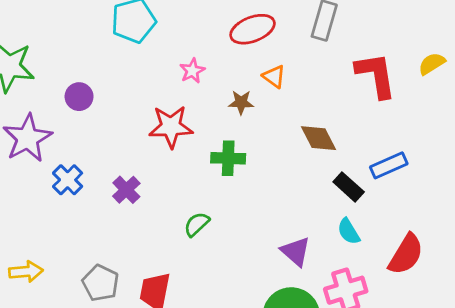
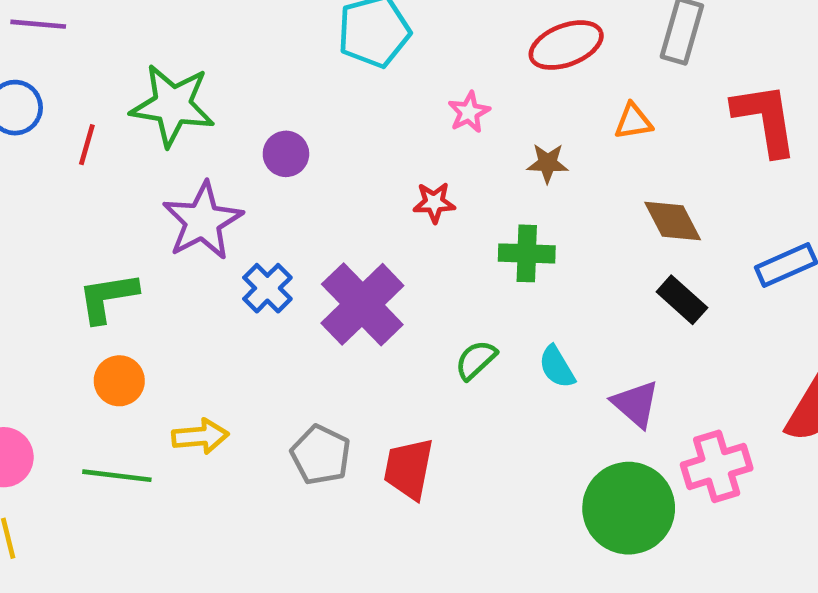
orange triangle: (274, 77) -> (633, 121), moved, turned -45
red star: (171, 127) -> (434, 202), size x0.6
black rectangle: (349, 187) -> (682, 300), moved
purple cross: (126, 190) -> (362, 304), size x1.8
cyan semicircle: (349, 231) -> (557, 367), moved

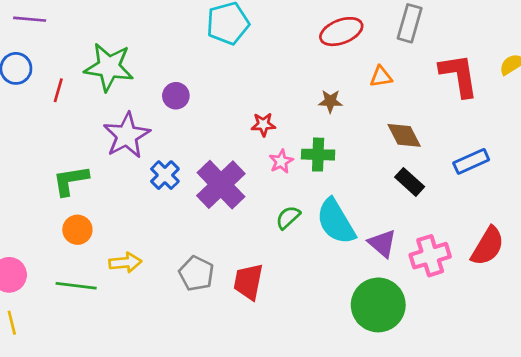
pink star: (469, 112) -> (281, 161), moved
cyan semicircle: (557, 367) -> (336, 222), size x1.8
pink cross: (717, 466) -> (430, 256), moved

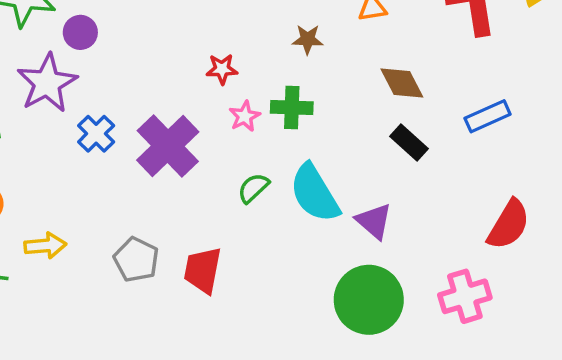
purple circle: (176, 96) -> (80, 32), moved
pink cross: (430, 256) -> (465, 296), moved

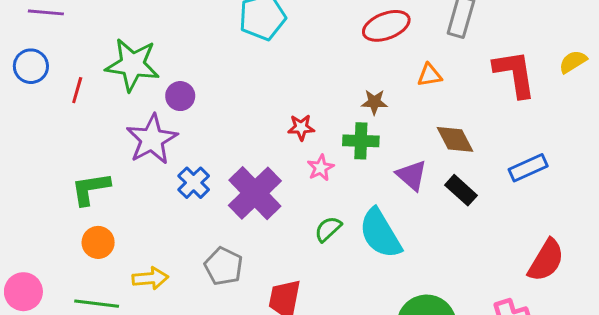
green cross: (292, 108) -> (361, 141), moved
purple triangle: (374, 221) -> (412, 175), moved
gray pentagon: (136, 260) -> (224, 266), moved

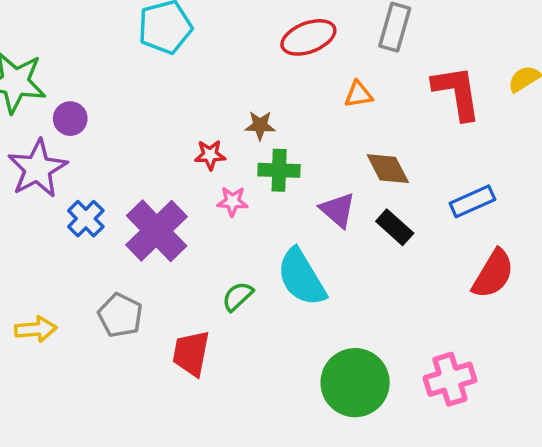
brown star: (374, 102) -> (260, 125), moved
pink star: (321, 168) -> (232, 201), turned 30
green semicircle: (328, 229) -> (238, 296), moved
red semicircle: (546, 260) -> (493, 274), moved

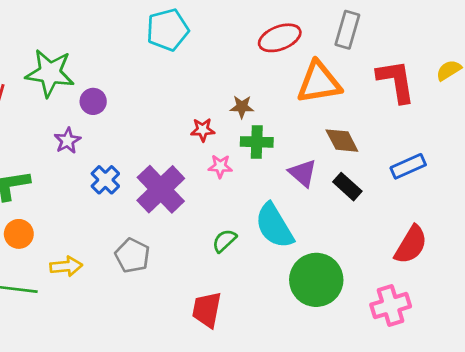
orange triangle: (358, 94) -> (319, 82), size x2.0
purple star: (37, 169) -> (67, 141), size x0.6
red semicircle: (493, 274) -> (411, 245), moved
red trapezoid: (191, 353) -> (207, 310), moved
green circle: (355, 383) -> (316, 280), moved

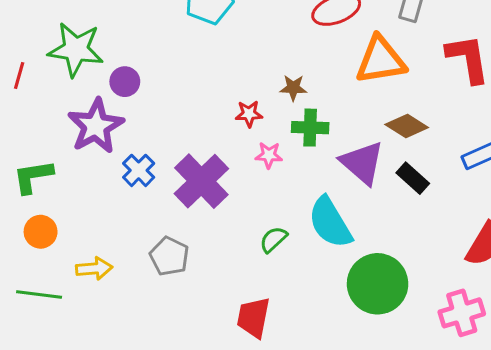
purple star: (67, 141) -> (96, 126), size x1.8
brown diamond: (342, 141) -> (407, 126), turned -30
purple triangle: (303, 173) -> (362, 163), size x1.4

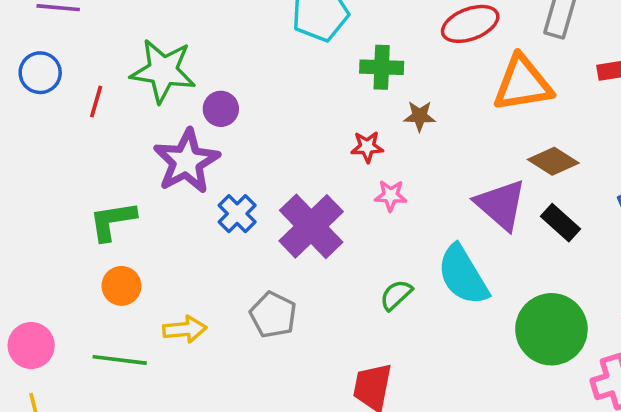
green cross: (310, 128) -> (382, 67), moved
green circle: (378, 284) -> (551, 329), moved

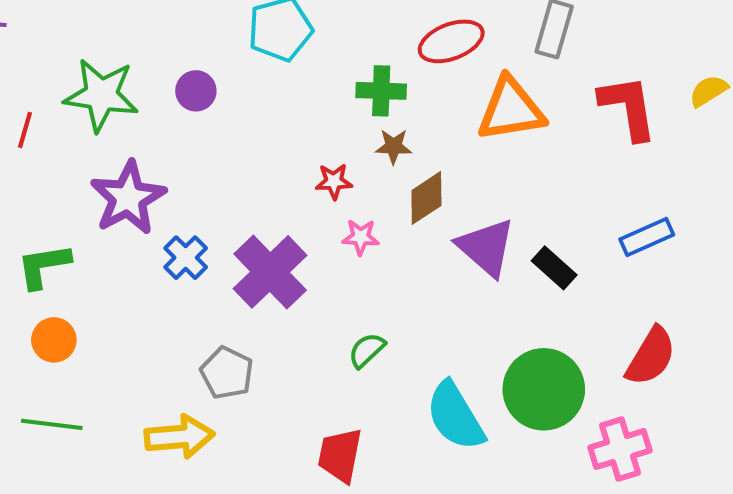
green cross: (382, 67) -> (381, 91), moved
purple circle: (221, 109) -> (196, 91), moved
brown diamond: (553, 161) -> (426, 198), moved, turned -66
cyan semicircle: (463, 275) -> (455, 416), moved
yellow arrow: (185, 329) -> (179, 437), moved, size x1.4

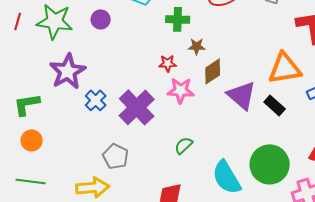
green cross: (381, 91) -> (178, 19), moved
orange triangle: (511, 109) -> (285, 68), moved
red line: (25, 130) -> (18, 21), moved
pink star: (361, 237) -> (181, 90), size x1.5

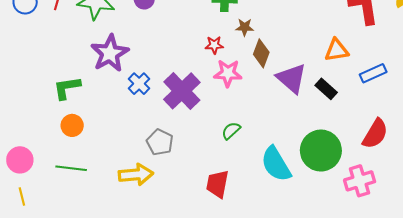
orange triangle: (285, 68) -> (337, 50), size x0.7
brown diamond: (213, 71) -> (261, 53), turned -36

